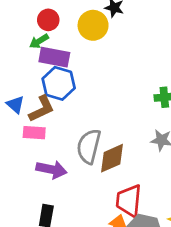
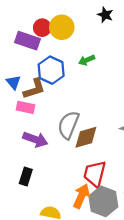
red circle: (48, 20) -> (42, 28), moved
yellow circle: (93, 25) -> (62, 27), moved
green arrow: (39, 41) -> (87, 60), moved
purple rectangle: (54, 57) -> (28, 41), moved

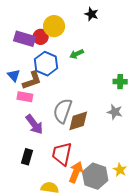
red circle: (42, 28) -> (41, 37), moved
purple arrow: (35, 139) -> (34, 124), turned 35
red trapezoid: (95, 174) -> (62, 154), moved

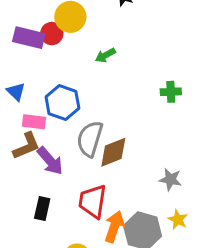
blue hexagon: (46, 64) -> (62, 102), moved
brown L-shape: (32, 80) -> (26, 146), moved
gray star: (115, 112) -> (170, 179), moved

